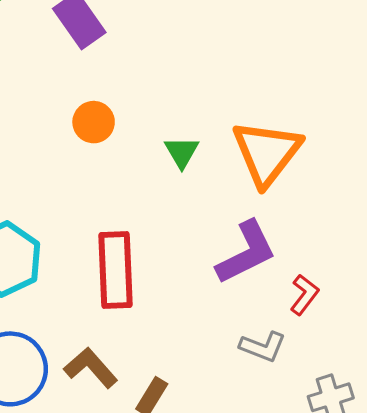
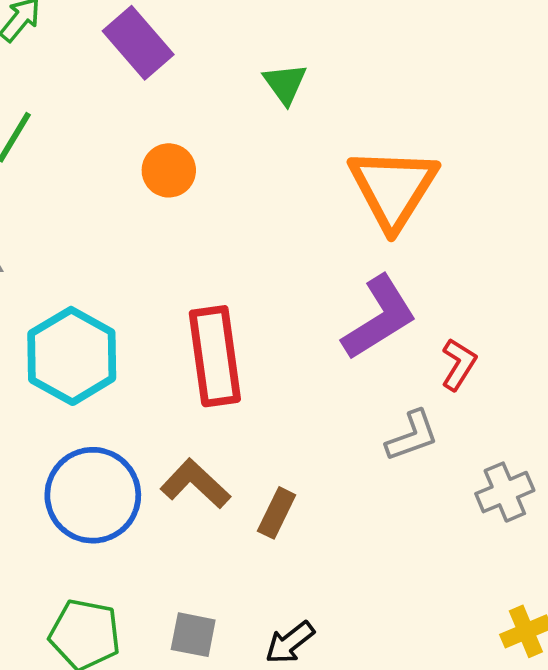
green triangle: (182, 152) -> (285, 84), moved
gray L-shape: (263, 347) -> (412, 436), turned -36

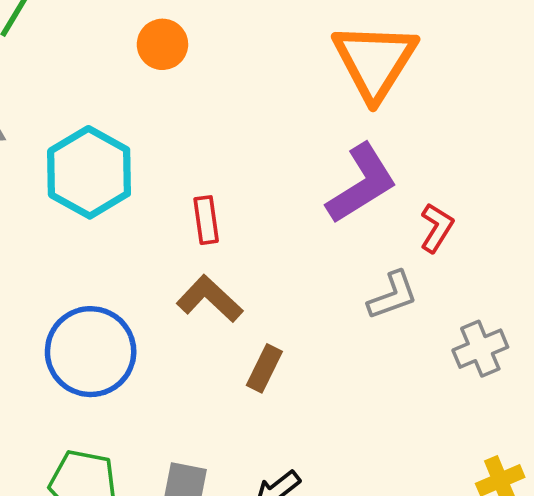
cyan hexagon: (72, 356) -> (89, 172), moved
red rectangle: (215, 356) -> (206, 220), size x0.5
brown L-shape: (195, 484) -> (210, 299), moved

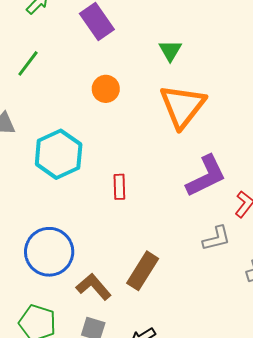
orange triangle: (375, 61) -> (182, 106), moved
brown L-shape: (210, 299) -> (94, 287), moved
brown rectangle: (264, 368) -> (143, 271), size x1.5

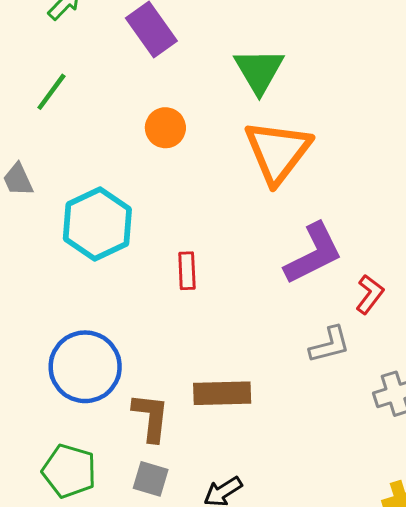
green triangle: (170, 50) -> (259, 71), size x1.5
brown rectangle: (143, 271) -> (222, 393), turned 57
brown L-shape: (94, 287) -> (151, 417), turned 48

